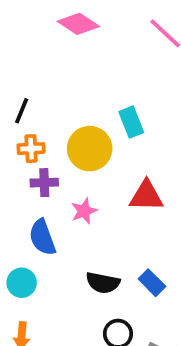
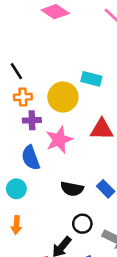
black line: (22, 111) -> (16, 71), turned -54
cyan rectangle: (131, 122) -> (91, 79), turned -54
pink star: (84, 211) -> (59, 140), size x1.5

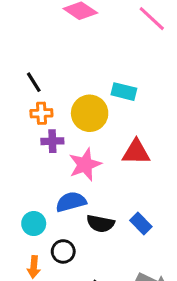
blue semicircle: (31, 158) -> (71, 202), moved, turned 95
black circle: (82, 224) -> (63, 251), moved

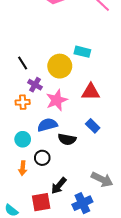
black line: (34, 82) -> (23, 63), moved
orange cross: (41, 113) -> (23, 102), moved
purple cross: (52, 141) -> (35, 85), turned 32
blue rectangle: (141, 224) -> (93, 126), moved

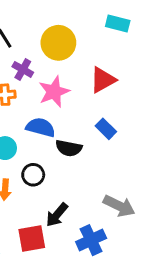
cyan rectangle: (82, 52) -> (118, 24), moved
red triangle: (91, 92) -> (103, 80), turned -30
blue semicircle: (47, 125) -> (41, 127), turned 30

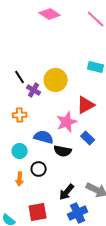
purple cross: (23, 69) -> (34, 90), moved
pink star: (54, 92) -> (67, 122), moved
black arrow: (57, 215) -> (67, 192), moved

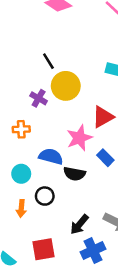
black line: (20, 77) -> (48, 61), moved

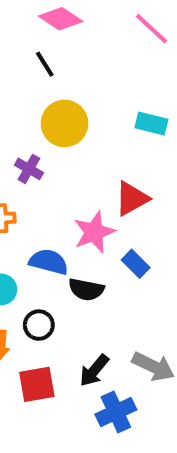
black line: (48, 61) -> (45, 64), moved
yellow circle: (66, 86) -> (65, 123), moved
red square: (43, 249) -> (37, 384), moved

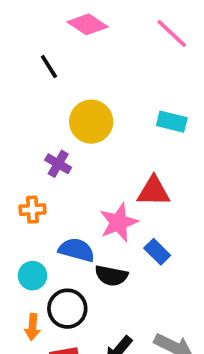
black line: (45, 64) -> (49, 67), moved
red triangle: (132, 199) -> (153, 191), turned 30
black circle: (39, 325) -> (67, 309), size x1.4

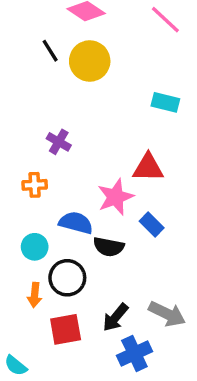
yellow circle: (91, 122) -> (90, 61), moved

